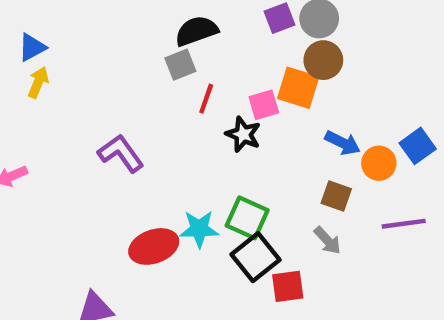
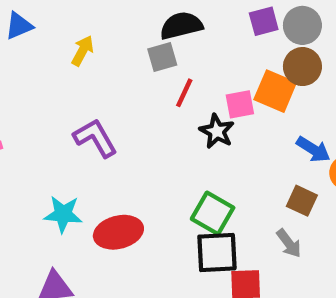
yellow arrow: (38, 82) -> (83, 51), moved
cyan star: (199, 229) -> (63, 214), moved
black square: (256, 257) -> (217, 253), turned 30

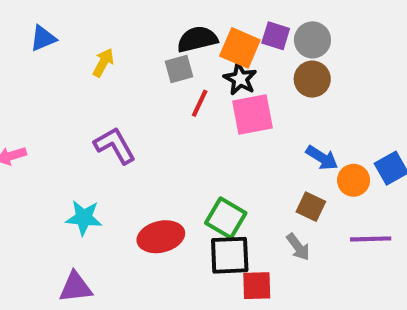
purple square: (264, 21) -> (276, 36), turned 32
orange square: (275, 91) -> (240, 48), moved
pink square: (240, 104) -> (252, 115), size x1.5
black star: (217, 131) -> (240, 79), moved
red ellipse: (118, 232) -> (161, 237), moved

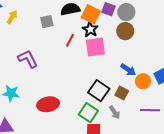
yellow arrow: (103, 62) -> (12, 17), moved
gray square: (179, 69) -> (47, 22), moved
green square: (226, 218) -> (88, 113), moved
black square: (230, 255) -> (99, 91), moved, turned 35

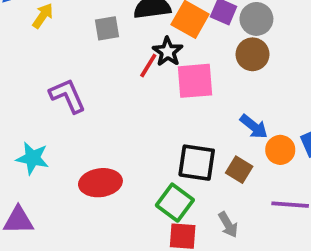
black star: (90, 29) -> (168, 52), moved
black square: (99, 91) -> (197, 163), turned -30
gray arrow: (115, 112) -> (228, 225), moved

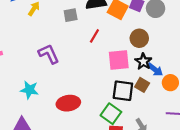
black star: (168, 52) -> (143, 61), moved
brown circle: (252, 54) -> (139, 38), moved
pink square: (195, 81) -> (119, 60), moved
brown square: (239, 170) -> (142, 85), moved

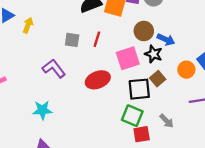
gray square: (71, 15) -> (72, 40), moved, turned 32
blue arrow: (155, 70) -> (166, 39), moved
brown square: (142, 85) -> (158, 79), turned 32
red ellipse: (68, 103) -> (98, 80), moved

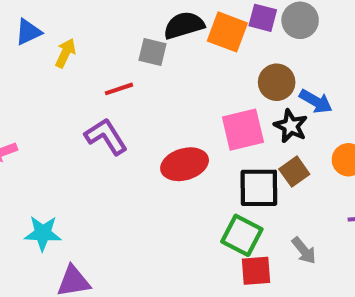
red line: (97, 39) -> (119, 89), moved, turned 49
gray square: (72, 40) -> (153, 52), moved
cyan star: (42, 110) -> (43, 233), moved

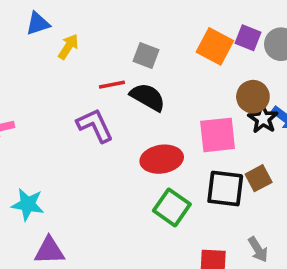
black semicircle: (184, 25) -> (148, 97), moved, turned 39
black star: (291, 126) -> (263, 119), moved
green square: (242, 235) -> (172, 207), moved

